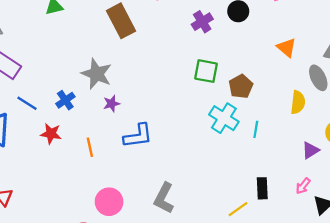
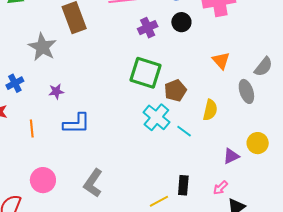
green square: (206, 71) -> (146, 73), size x1.4
gray star: (97, 74) -> (42, 47), moved
yellow semicircle: (298, 102) -> (210, 110), moved
cyan line: (256, 129) -> (184, 131), turned -70

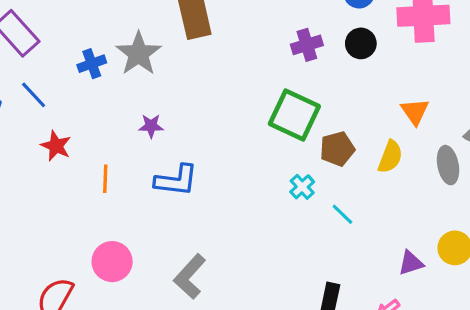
blue cross: (15, 83) -> (92, 64), moved
yellow semicircle: (210, 110) -> (390, 157), moved
cyan cross: (156, 117) -> (302, 187), size x0.6

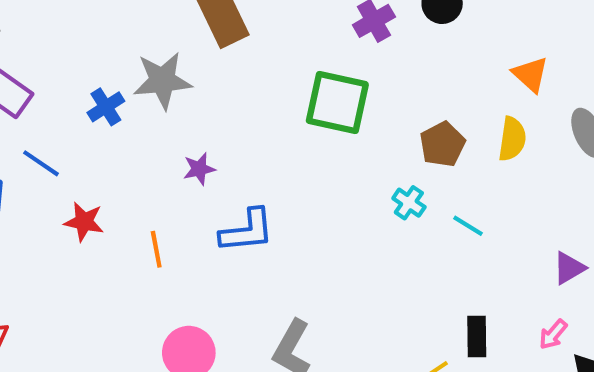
gray star: (139, 54) -> (162, 81), turned -30
green square: (294, 115) -> (337, 103), moved

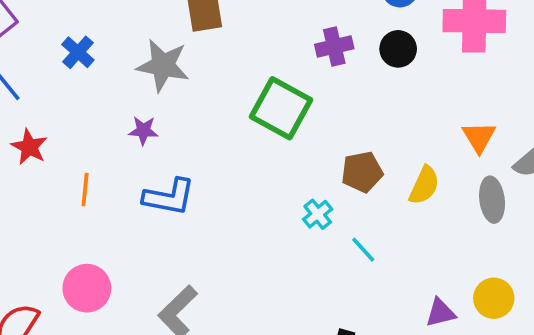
orange triangle: (530, 74) -> (479, 137), moved
gray star: (162, 81) -> (163, 65), moved
blue cross: (106, 107) -> (78, 52), turned -32

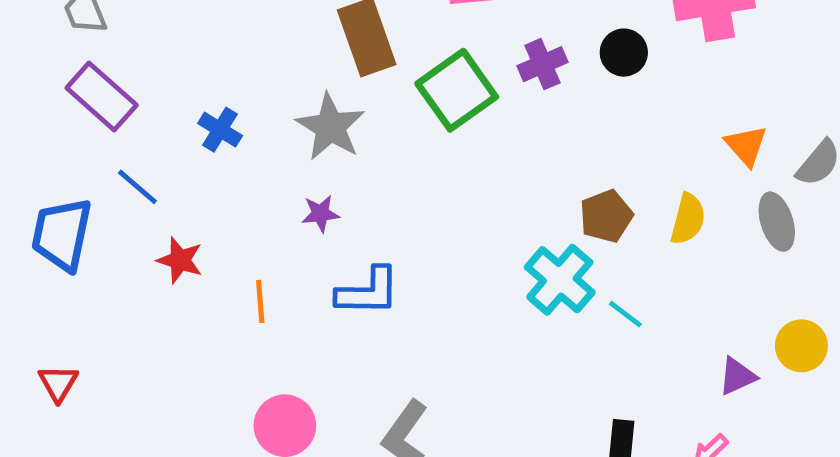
gray star: (163, 65) -> (330, 127), turned 30
green square: (281, 108) -> (457, 90), moved, turned 36
cyan cross: (318, 214) -> (560, 280), size x1.8

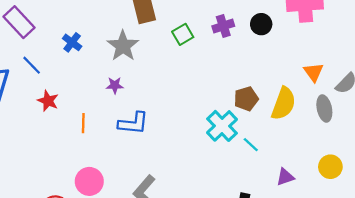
green square: (457, 90) -> (183, 34), size x0.6
yellow semicircle: (688, 219) -> (284, 103), size x1.4
purple triangle: (737, 376) -> (285, 177), moved

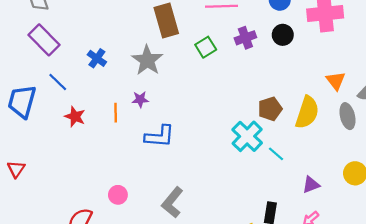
orange line: (83, 123) -> (116, 113), moved
pink circle: (89, 181) -> (118, 195), size x0.7

